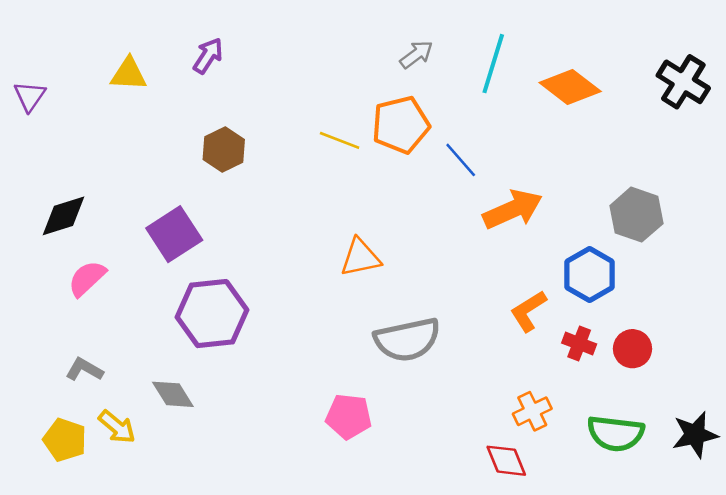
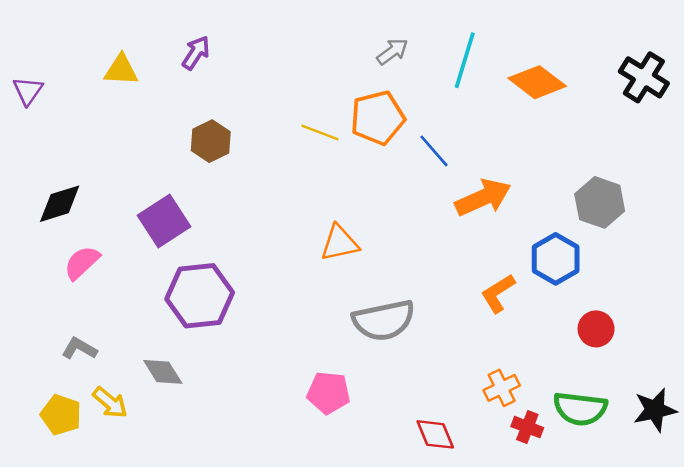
red cross: (579, 343) -> (527, 427), moved
red diamond: (506, 461) -> (435, 434), moved

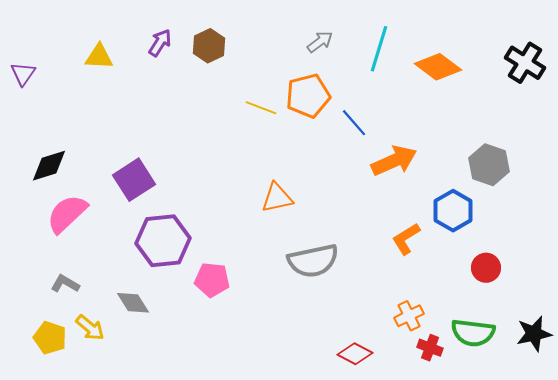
brown hexagon: (211, 141) -> (209, 46), moved
pink semicircle: (82, 263) -> (67, 214), size x1.4
pink pentagon: (329, 393) -> (212, 280), moved
red diamond: (435, 434) -> (355, 354), turned -40

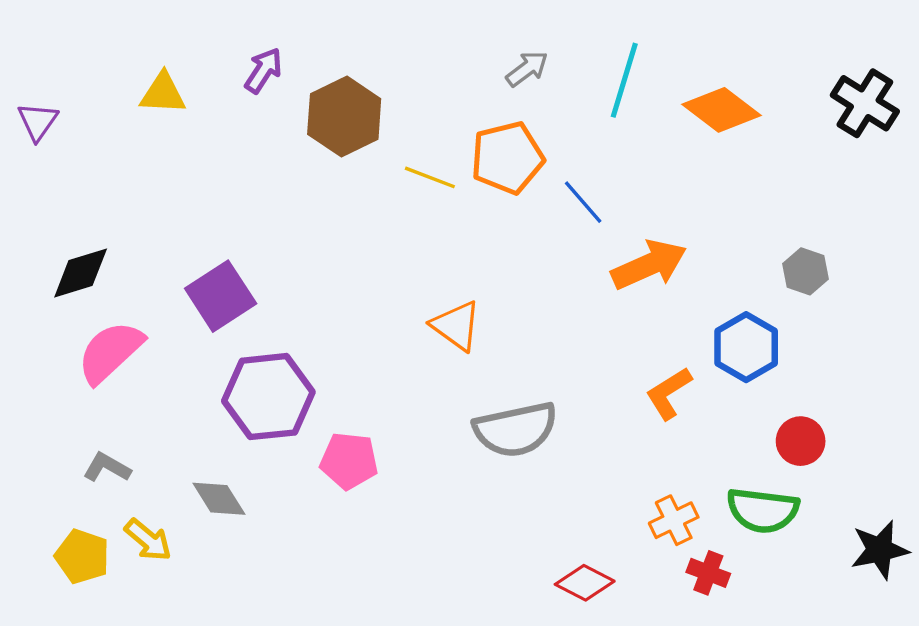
brown hexagon: (209, 46) -> (344, 116), moved, size x1.4
gray hexagon: (489, 165) -> (806, 271), size x0.7
orange triangle: (277, 198) -> (456, 326), turned 48
green semicircle: (473, 333) -> (763, 510), moved

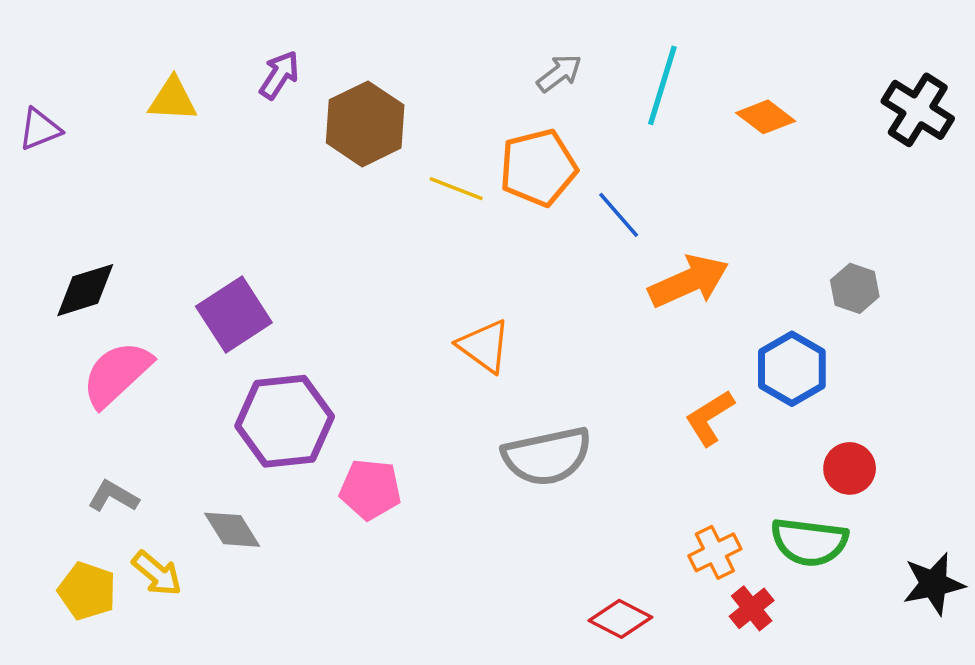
orange diamond: (721, 110) -> (766, 117), size x0.7
purple triangle: (38, 121) -> (40, 129), turned 33
red cross: (708, 573) -> (752, 608), turned 30

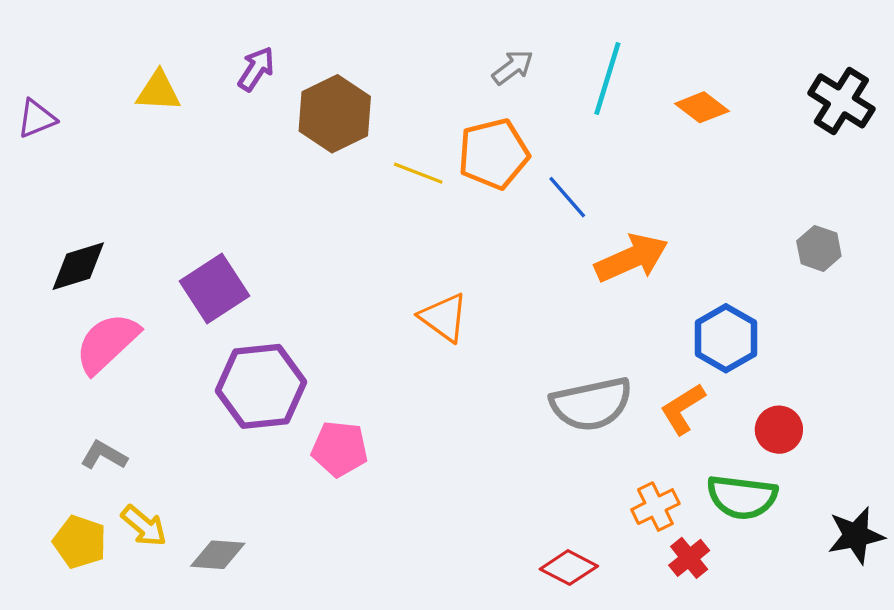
gray hexagon: (855, 288) -> (819, 248), moved
orange L-shape: (710, 418) -> (683, 409), moved
gray semicircle: (547, 456) -> (591, 404), moved
gray diamond: (232, 530) -> (218, 555), moved, turned -54

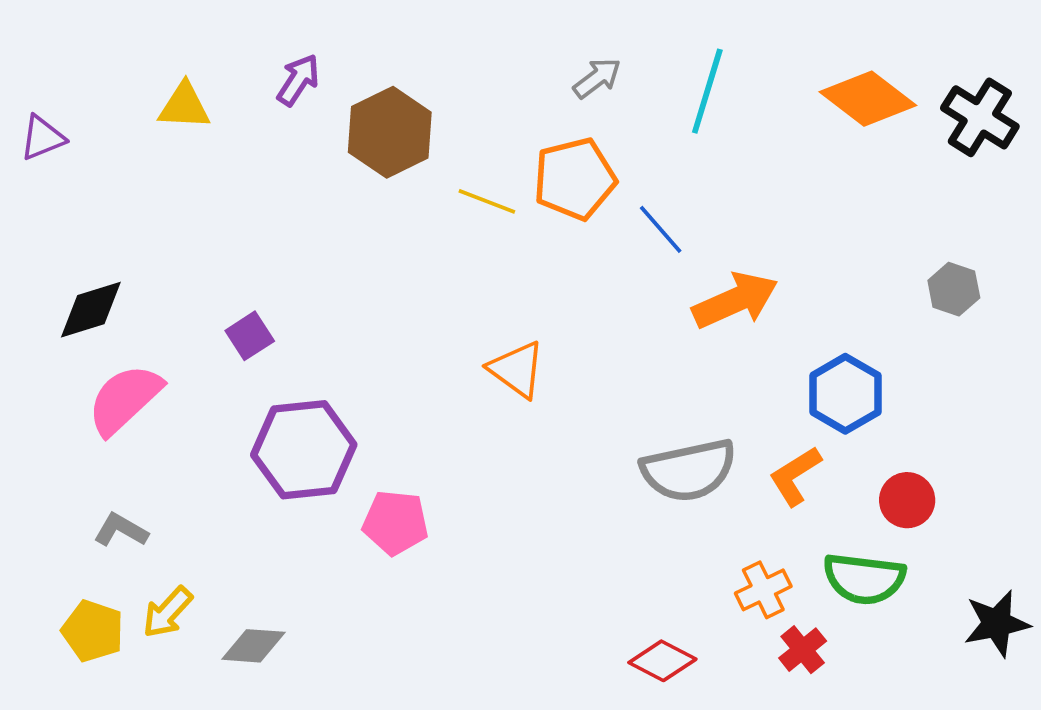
orange diamond: (702, 107) -> (868, 99), moved, size x1.5
purple square: (215, 289) -> (250, 336), size x0.6
yellow arrow: (144, 526) -> (168, 612), turned 93

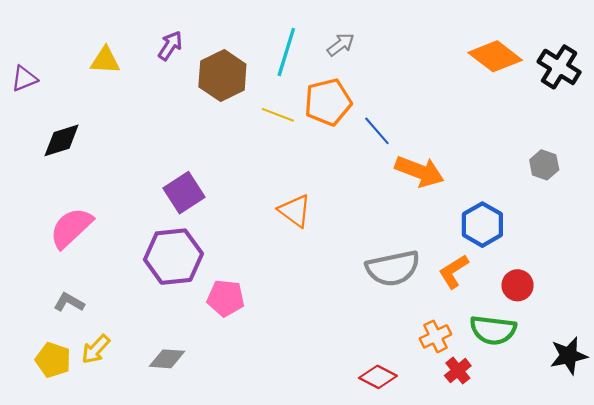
cyan line: (707, 91) -> (286, 52), moved
orange arrow: (735, 300) -> (420, 171), turned 45
black diamond: (91, 310) -> (62, 140), moved
purple square: (250, 336) -> (184, 193), moved, size x1.5
gray diamond: (253, 646) -> (167, 359), moved

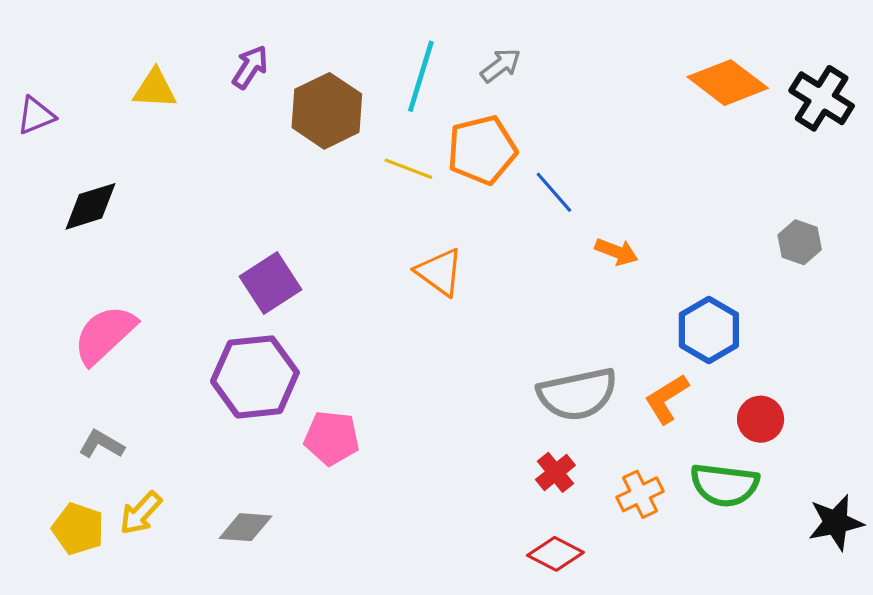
orange arrow: (420, 171) -> (617, 252), size x0.6
orange triangle: (295, 211) -> (440, 272), moved
red cross: (458, 371) -> (555, 472), moved

